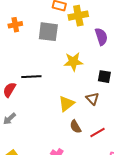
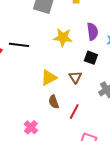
purple semicircle: (101, 37) -> (92, 32), moved
red line: (97, 133) -> (74, 112), turned -42

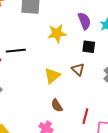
brown semicircle: (54, 102) -> (57, 106), moved
red line: (74, 112) -> (85, 116), moved

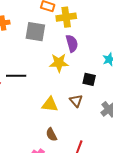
purple semicircle: (84, 21) -> (72, 43), moved
yellow triangle: (52, 76) -> (50, 104), turned 42

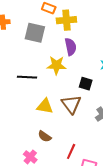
black line: (16, 76) -> (27, 77), moved
brown triangle: (76, 101) -> (71, 104), size x1.5
brown semicircle: (51, 135) -> (45, 136), turned -32

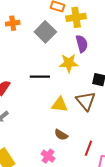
gray square: (35, 33) -> (45, 32), turned 35

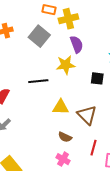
brown triangle: (86, 101) -> (87, 115), moved
pink cross: (48, 156) -> (63, 159), moved

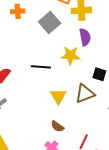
yellow triangle: (61, 107) -> (58, 96), turned 48
brown triangle: (87, 115) -> (85, 94), moved, turned 45

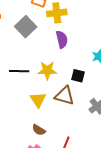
yellow star: (71, 55) -> (47, 70), moved
brown triangle: (85, 94) -> (64, 96), turned 40

